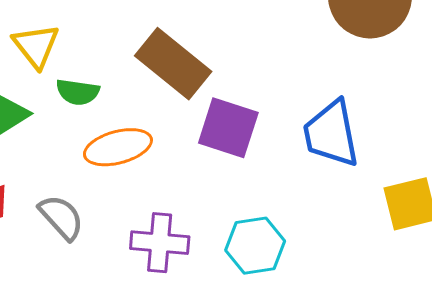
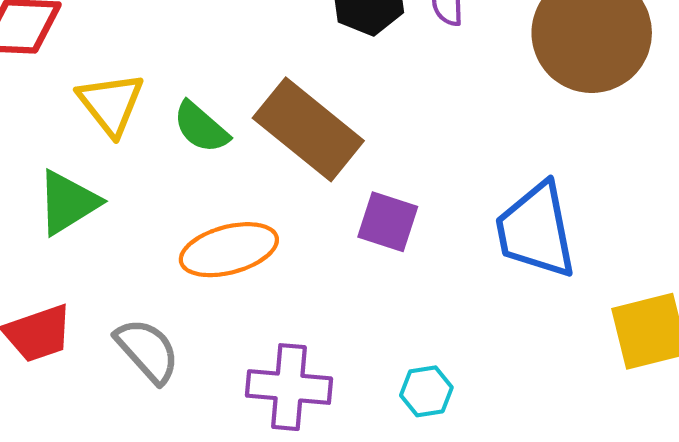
green semicircle: (78, 92) -> (201, 127), moved, turned 33
purple square: (228, 128) -> (388, 222), size x0.7
cyan hexagon: (255, 246) -> (426, 391), size x0.6

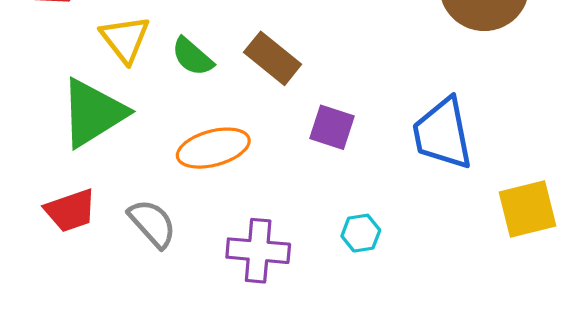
brown rectangle: (308, 129) -> (273, 58), size x0.7
green triangle: (68, 202) -> (93, 113), size x1.4
cyan hexagon: (426, 391) -> (361, 233), moved

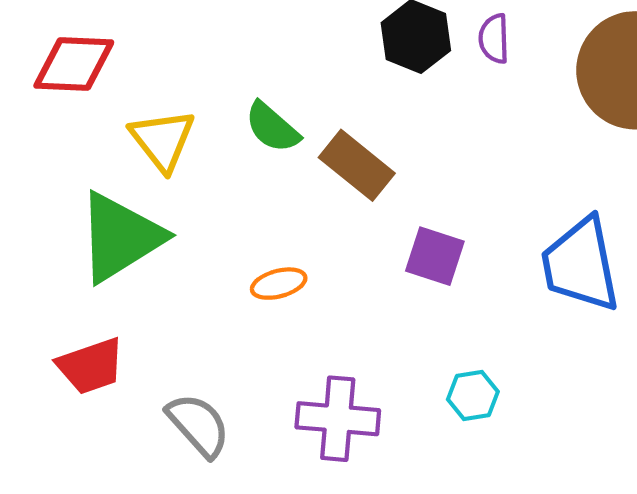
green semicircle: (192, 57) -> (272, 127), moved
orange ellipse: (213, 148) -> (279, 284), size x0.6
gray semicircle: (152, 223) -> (198, 425), moved

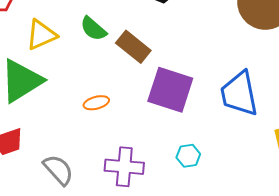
yellow triangle: (162, 140) -> (41, 35), turned 44
purple square: (435, 256) -> (170, 90), size x1.6

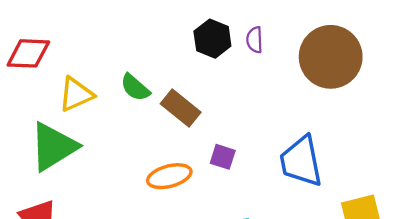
purple square: (170, 90) -> (223, 157), size x0.5
orange ellipse: (96, 103) -> (169, 176), moved, size x1.5

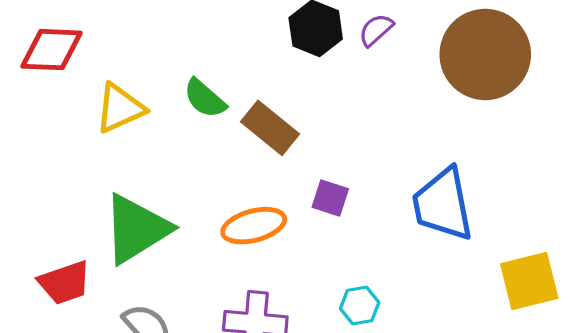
purple semicircle: (255, 40) -> (376, 30), turned 50
green triangle: (53, 147) -> (136, 229), moved

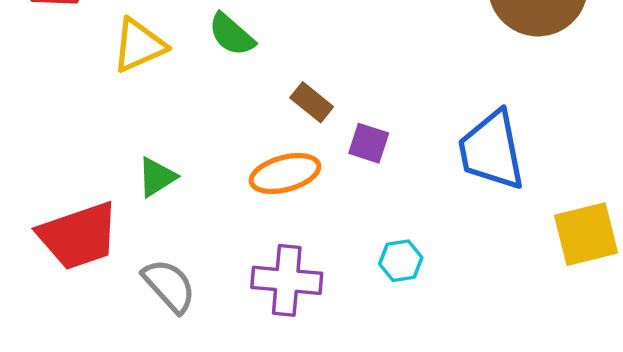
brown rectangle: (270, 128) -> (312, 102), moved, size x0.7
green triangle: (136, 229) -> (157, 177), size x0.5
red trapezoid: (65, 283) -> (78, 236), size x1.4

